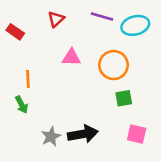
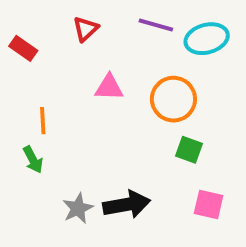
green square: (124, 98) -> (189, 150), turned 30

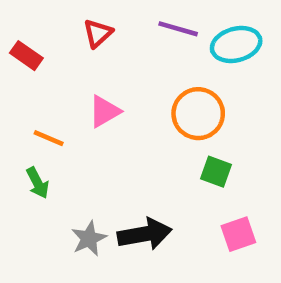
pink triangle: (109, 87) -> (104, 111), moved, turned -32
orange line: (43, 121) -> (49, 138), turned -64
pink square: (209, 204) -> (238, 234), turned -32

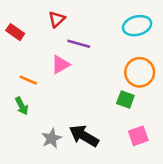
purple line: (178, 29) -> (79, 44), moved
orange circle: (198, 114) -> (140, 72), moved
black arrow: (145, 234) -> (84, 136), turned -140

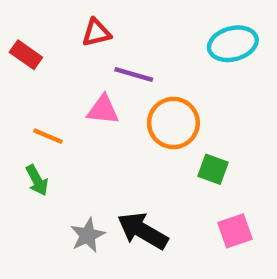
red triangle: (57, 19) -> (96, 33), turned 30
pink triangle: (61, 65) -> (103, 110), turned 36
orange circle: (140, 72) -> (173, 123), moved

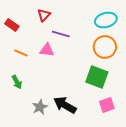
red triangle: (96, 33) -> (44, 15), turned -32
orange circle: (173, 123) -> (105, 47), moved
orange line: (48, 136) -> (21, 53), moved
green square: (213, 169) -> (97, 77), size x1.6

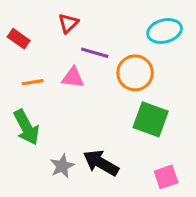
orange circle: (105, 47) -> (135, 73), moved
orange line: (21, 53) -> (33, 82), turned -32
green arrow: (17, 82) -> (26, 127), size x1.6
pink square: (107, 105) -> (166, 177), moved

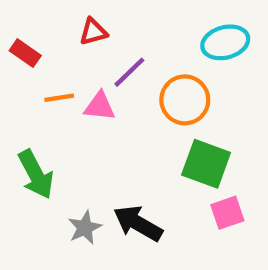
red triangle: (68, 23) -> (93, 32), turned 30
purple line: (95, 53) -> (129, 72), turned -60
orange line: (33, 82) -> (59, 98), moved
pink square: (166, 177) -> (227, 213), moved

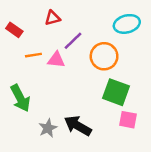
pink square: (227, 213) -> (128, 120), turned 30

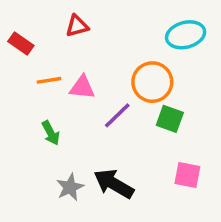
purple line: (73, 41) -> (117, 115), moved
green square: (116, 92) -> (170, 119), moved, size x0.7
green arrow: (20, 98) -> (51, 133), moved, size x0.6

